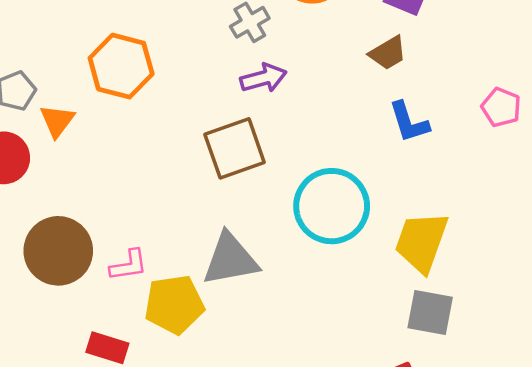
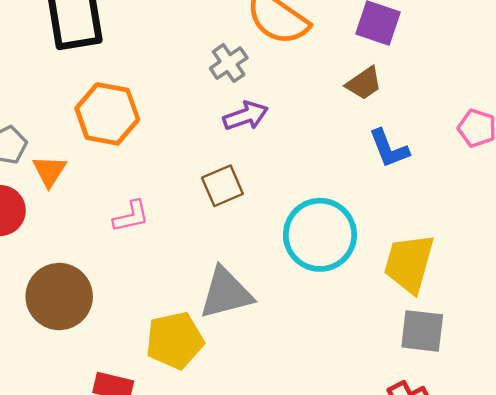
brown square: (235, 148) -> (222, 186), size x0.7
pink L-shape: (129, 265) -> (131, 216), moved

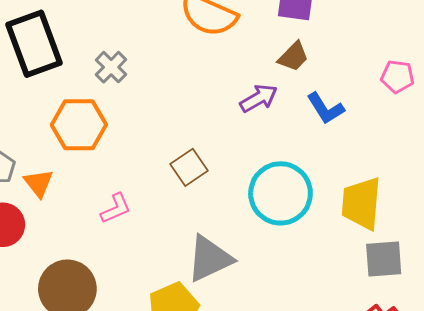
gray cross: (229, 63) -> (111, 67), moved
purple arrow: (246, 116) -> (259, 98), moved

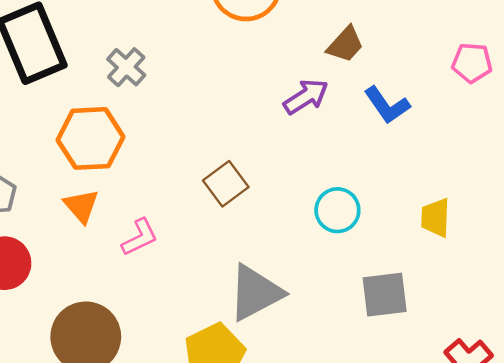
orange triangle: (39, 183) -> (81, 206), moved
cyan circle: (280, 193) -> (337, 210), size x0.6
yellow trapezoid: (361, 203) -> (435, 218), size x0.6
gray square: (384, 259) -> (385, 295), moved

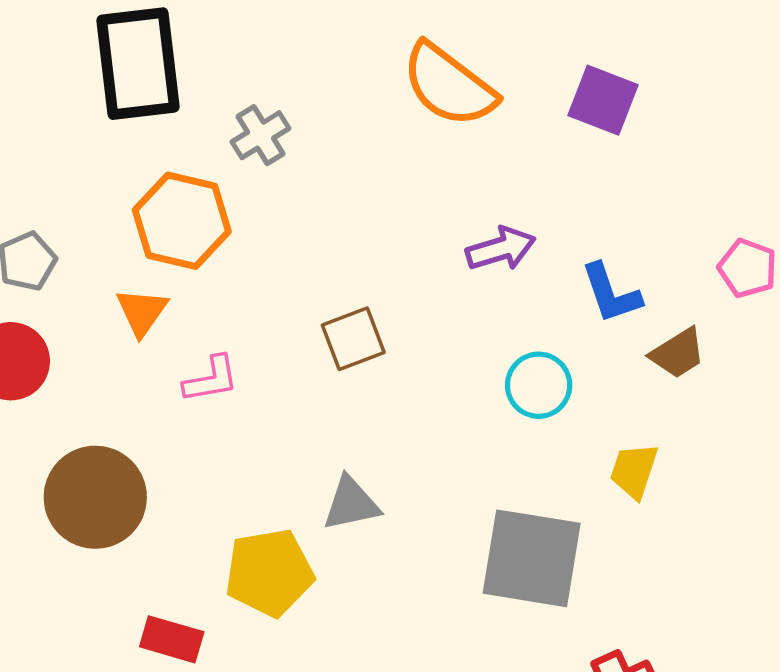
brown trapezoid: (345, 45) -> (678, 353), moved
cyan circle: (337, 210) -> (539, 385), moved
gray triangle: (255, 293) -> (351, 504), size x0.7
gray square: (385, 295) -> (532, 558), size x1.5

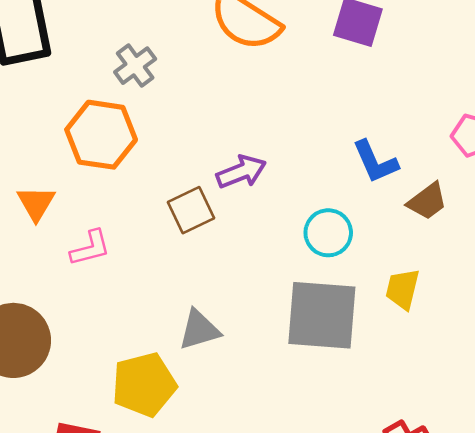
gray cross: (261, 135) -> (135, 66), moved
orange hexagon: (182, 221) -> (101, 135), moved
purple arrow: (501, 249) -> (241, 172), moved
gray square: (532, 558) -> (322, 315), moved

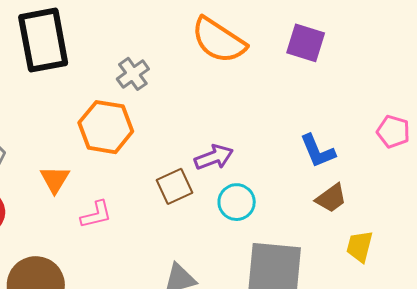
brown trapezoid: (427, 201) -> (331, 198), moved
cyan circle: (328, 233) -> (237, 202), moved
yellow trapezoid: (402, 289) -> (360, 246), moved

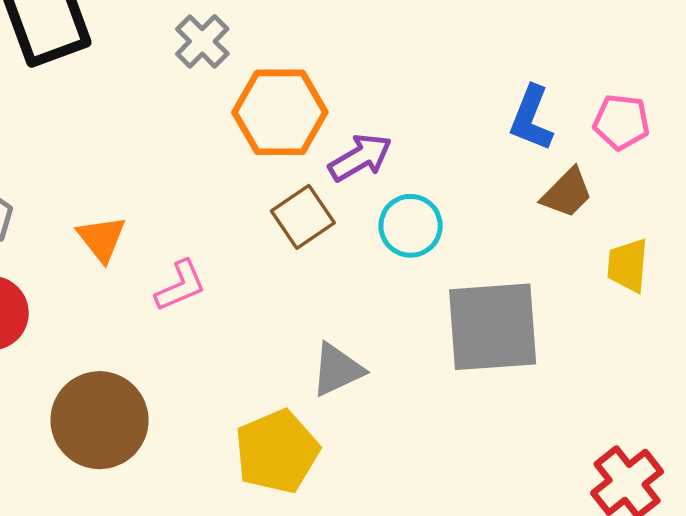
orange hexagon: (106, 127) -> (280, 112), moved
pink pentagon: (393, 132) -> (621, 122), moved
blue L-shape: (318, 151) -> (531, 118), turned 54

